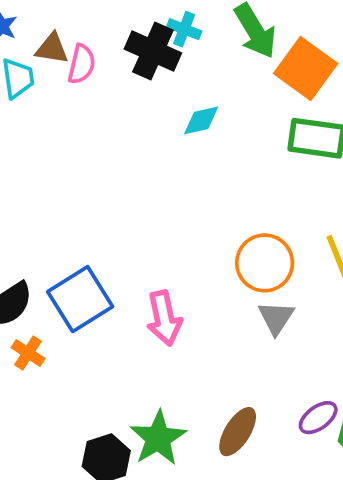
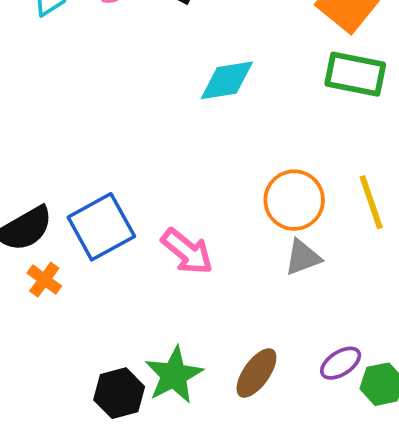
cyan diamond: (201, 120) -> (227, 80), moved, size x1.4
pink arrow: (164, 318) -> (187, 251), turned -42
gray triangle: (276, 318) -> (303, 257), turned 33

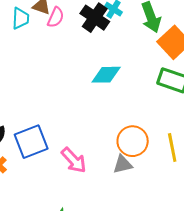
gray triangle: (303, 257) -> (123, 164), moved

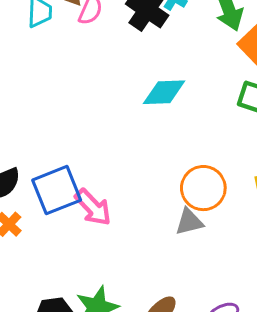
pink arrow: (74, 160) -> (93, 207), moved

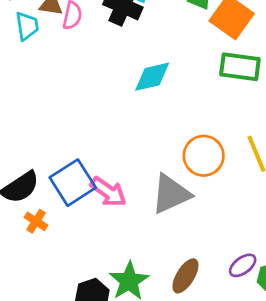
gray triangle: (189, 222) -> (171, 194), moved, size x1.6

